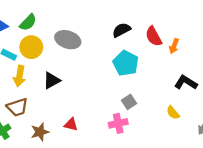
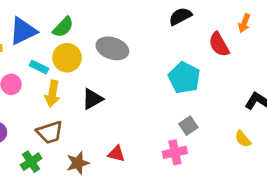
black semicircle: (121, 30) -> (180, 16), moved
orange arrow: (174, 46) -> (244, 23), moved

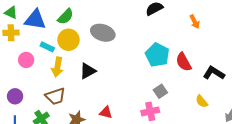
orange arrow: (244, 23) -> (195, 22), moved, turned -48
blue triangle: (23, 31) -> (35, 20), turned 35
red semicircle: (219, 44) -> (184, 62), moved

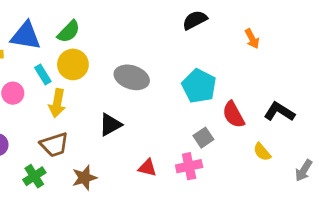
gray ellipse: (103, 33) -> (132, 77), moved
cyan rectangle: (47, 47) -> (43, 75), turned 32
red semicircle: (184, 62) -> (233, 115), moved
black triangle: (88, 71) -> (110, 125), moved
red triangle: (106, 112) -> (147, 168), moved

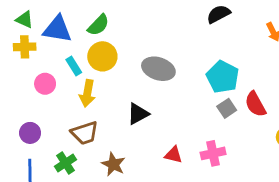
gray square: (203, 138) -> (227, 108), moved
brown star: (84, 178) -> (113, 164), turned -30

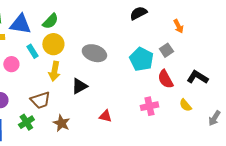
yellow arrow: (87, 93) -> (54, 71), moved
gray square: (227, 108) -> (166, 50), moved
pink cross: (213, 153) -> (149, 106), moved

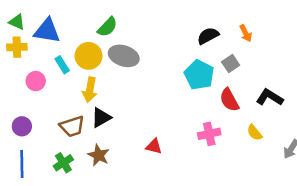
black semicircle: (138, 13) -> (208, 36), moved
green semicircle: (50, 21) -> (107, 27), moved
gray ellipse: (94, 53) -> (124, 56), moved
black triangle: (79, 86) -> (101, 118), moved
green cross: (26, 122) -> (63, 163), moved

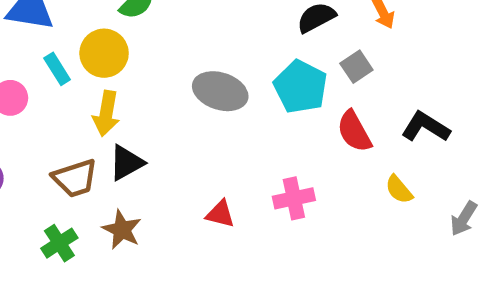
gray ellipse: (124, 56) -> (220, 91), moved
pink cross: (209, 134) -> (294, 198), moved

